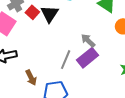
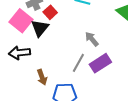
black triangle: (50, 14) -> (40, 28), moved
gray arrow: (88, 41) -> (92, 39), moved

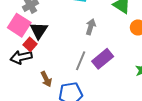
red square: (50, 12) -> (30, 44), moved
gray arrow: (92, 39) -> (91, 27), moved, turned 63

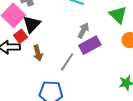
purple rectangle: (103, 59) -> (90, 45), moved
brown arrow: (46, 79) -> (38, 53), moved

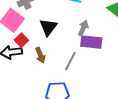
black triangle: (32, 24) -> (48, 27), moved
purple rectangle: (90, 45) -> (91, 42), turned 40

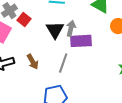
black triangle: (48, 27) -> (55, 30), moved
red square: (21, 40) -> (24, 20), moved

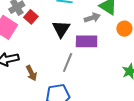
gray arrow: (71, 28) -> (92, 18), moved, turned 56
brown arrow: (33, 62) -> (31, 73), moved

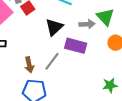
brown arrow: (31, 73) -> (29, 65), moved

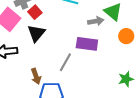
black triangle: (54, 27) -> (36, 33), moved
brown arrow: (29, 65) -> (36, 76), moved

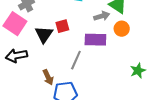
red square: (35, 12) -> (62, 26), moved, turned 32
orange circle: (126, 36) -> (122, 29), moved

